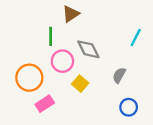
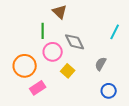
brown triangle: (71, 14) -> (60, 12), turned -42

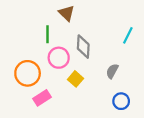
gray diamond: (75, 42) -> (83, 47), turned 30

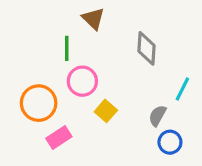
cyan line: (128, 35) -> (182, 89), moved
gray diamond: (83, 47) -> (146, 48), moved
gray semicircle: (112, 71) -> (157, 116), moved

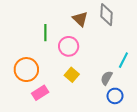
brown triangle: (93, 19) -> (80, 19), moved
gray diamond: (146, 48) -> (107, 15), moved
pink circle: (82, 81) -> (69, 46), moved

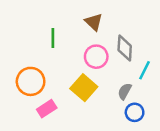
gray diamond: (107, 15) -> (125, 48), moved
pink circle: (69, 46) -> (96, 57), moved
yellow square: (72, 75) -> (84, 88), size x1.5

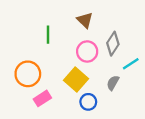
gray diamond: (125, 48) -> (113, 44), turned 30
cyan line: (144, 70) -> (131, 64), turned 30
blue circle: (135, 112) -> (88, 102), moved

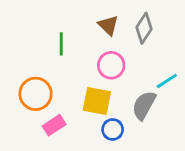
gray diamond: (113, 44) -> (144, 28), moved
yellow square: (76, 79) -> (97, 101), turned -30
gray semicircle: (113, 83) -> (144, 105), size x1.5

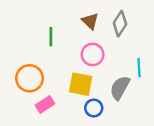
cyan line: (167, 81) -> (139, 68), turned -60

